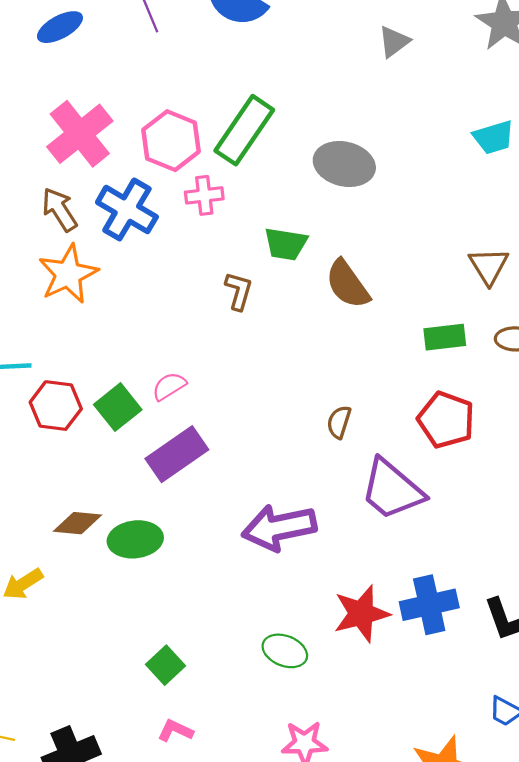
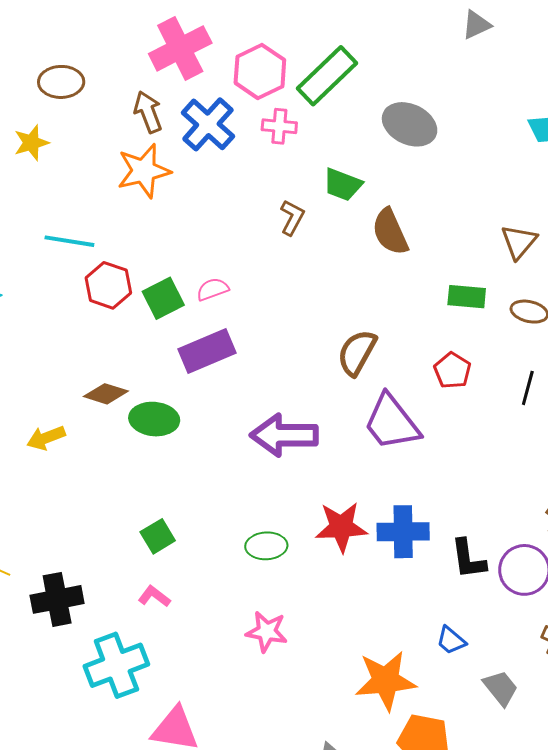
red pentagon: (446, 420) -> (452, 371), size x0.7
brown semicircle: (339, 422) -> (357, 353), size x1.6
green ellipse: (285, 651) -> (266, 546), turned -36

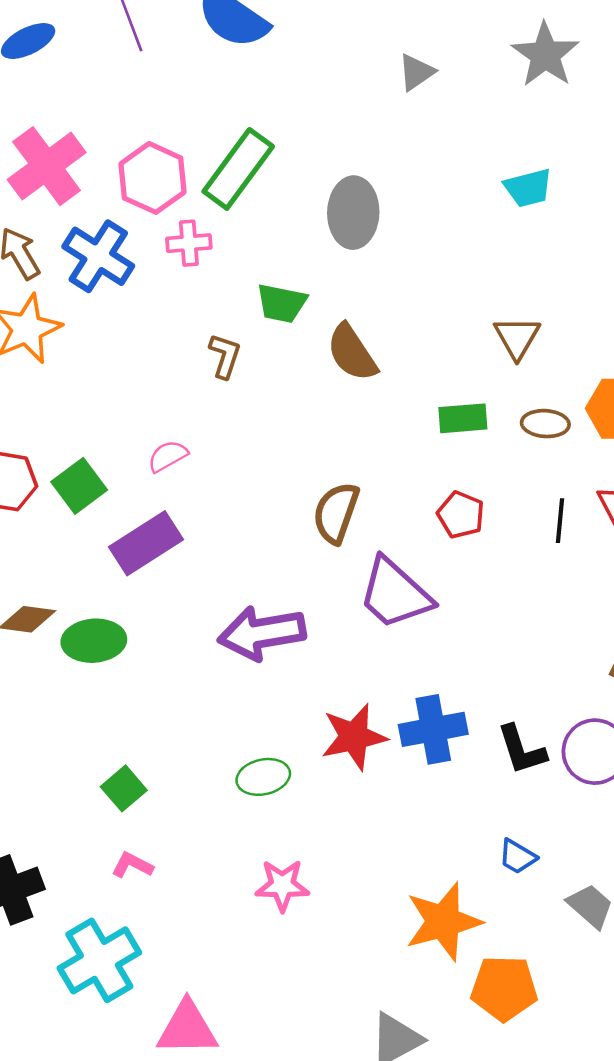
gray ellipse: (410, 124) -> (353, 213), turned 76
pink semicircle: (213, 289) -> (168, 456), moved

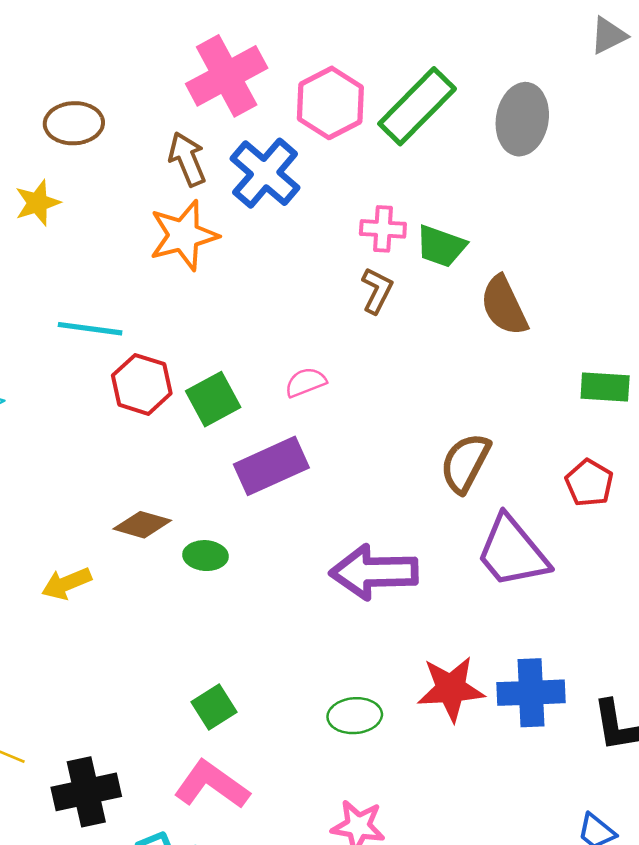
gray ellipse: (353, 213) -> (522, 119), moved
pink cross: (189, 243) -> (383, 229), moved
green ellipse: (94, 641) -> (205, 556), size x0.7
pink L-shape: (132, 865) -> (212, 785), size x1.8

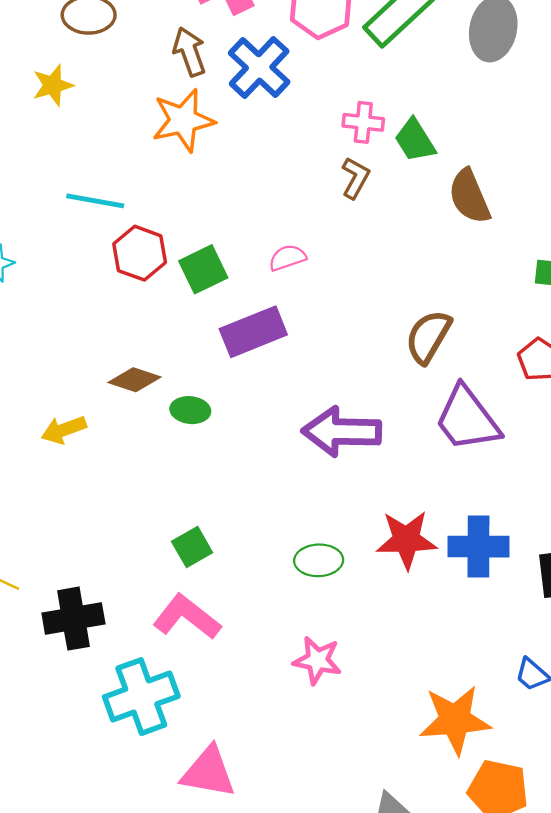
green trapezoid: (441, 246) -> (415, 140), turned 36

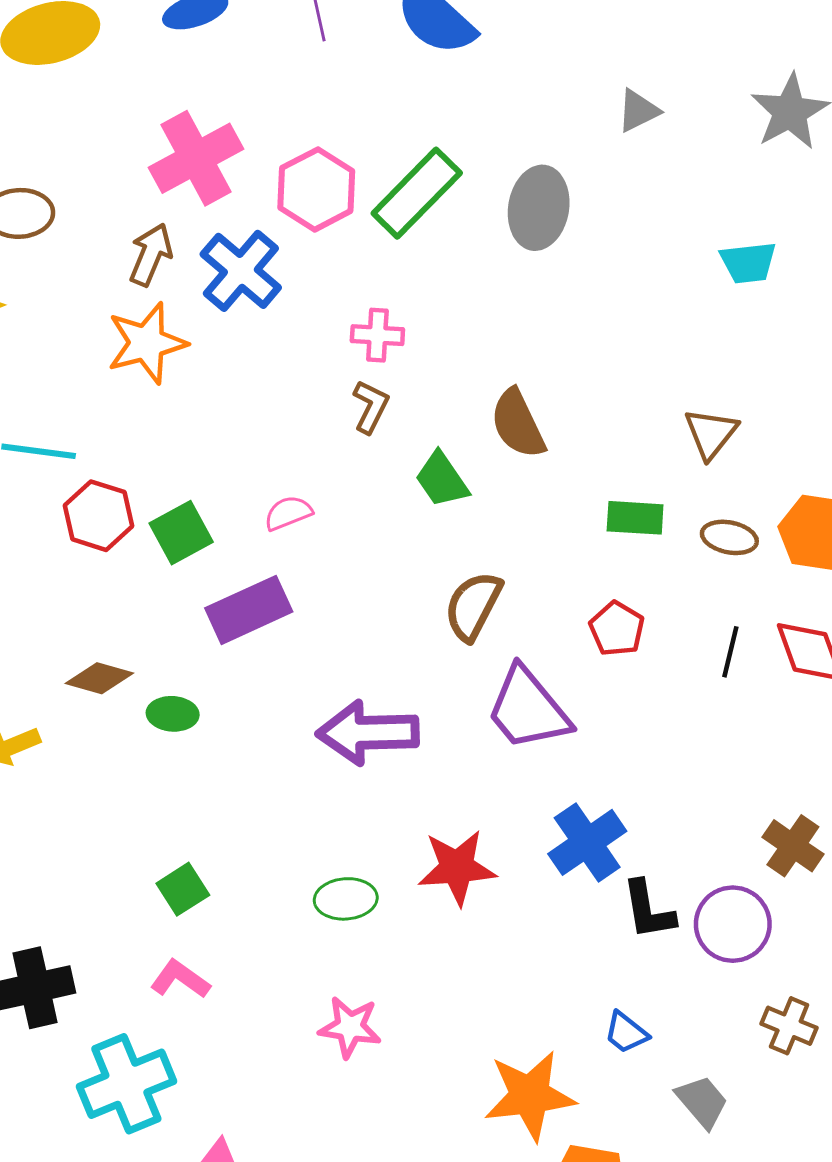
brown arrow: (189, 52) -> (151, 255), turned 45
green trapezoid: (415, 140) -> (442, 480), moved
blue cross: (478, 547) -> (587, 842), moved, turned -32
pink L-shape: (187, 617) -> (180, 979), size x0.7

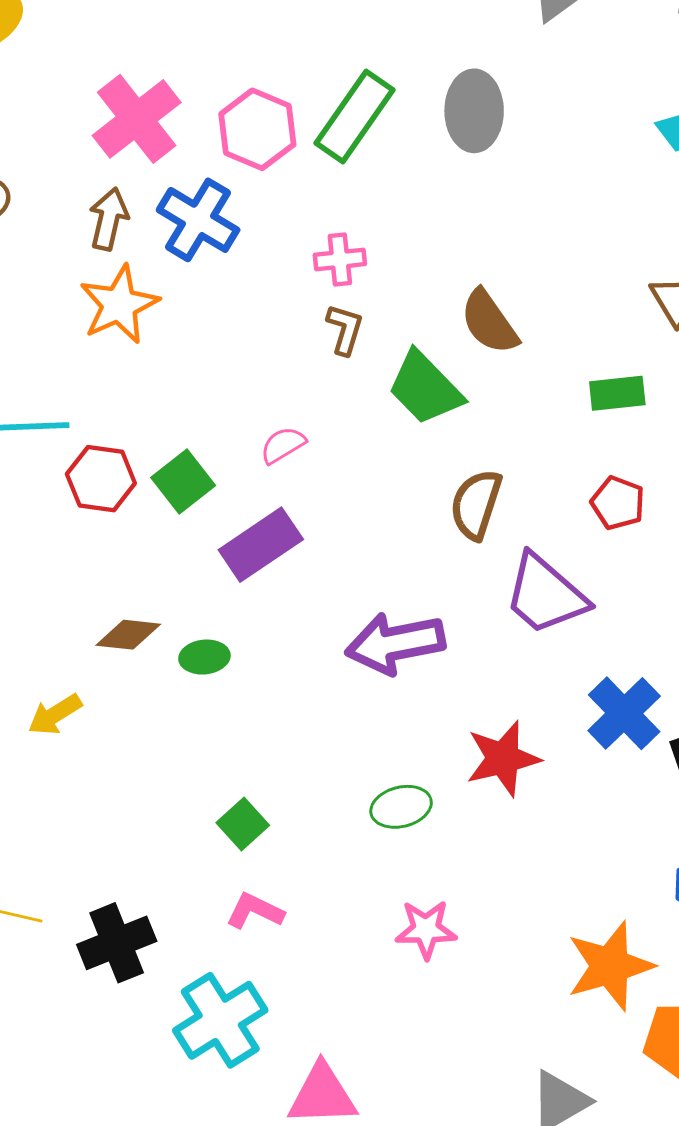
green trapezoid: (442, 480) -> (425, 388), size x1.4

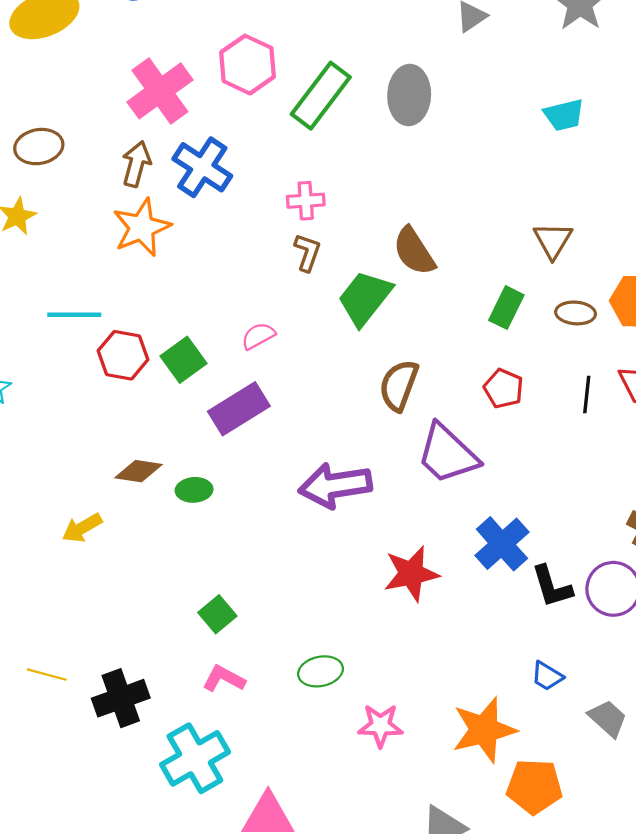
pink hexagon: (257, 129) -> (248, 65), moved
green trapezoid: (425, 388) -> (365, 298), turned 80
green rectangle: (617, 393) -> (506, 308), turned -60
green ellipse: (401, 807) -> (321, 671), moved
pink star: (426, 929) -> (380, 726), moved

